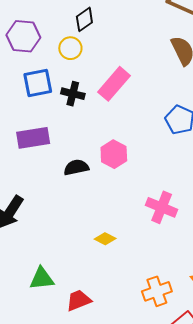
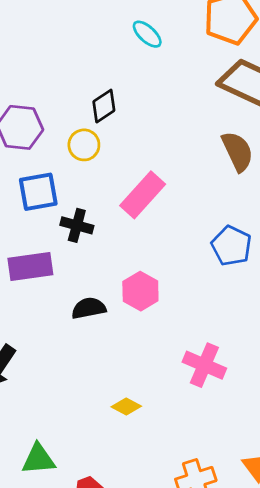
black cross: (73, 94) -> (77, 225), moved

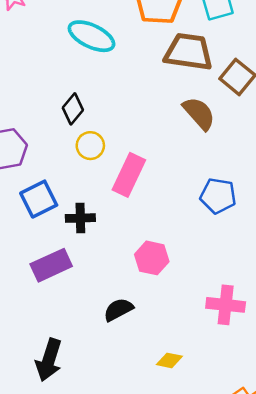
cyan ellipse: (147, 34) -> (91, 36), size x1.6
yellow circle: (84, 145) -> (90, 146), moved
black semicircle: (89, 308) -> (118, 310), moved

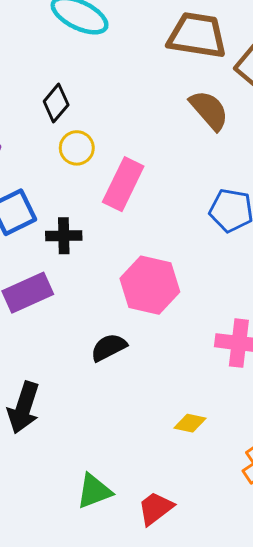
pink hexagon: (152, 258) -> (150, 285), size x1.4
yellow diamond: (169, 360) -> (190, 423), moved

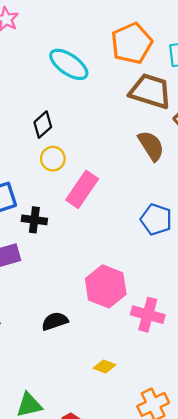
pink hexagon: (150, 285) -> (106, 286), moved
black semicircle: (109, 347) -> (55, 321), moved

